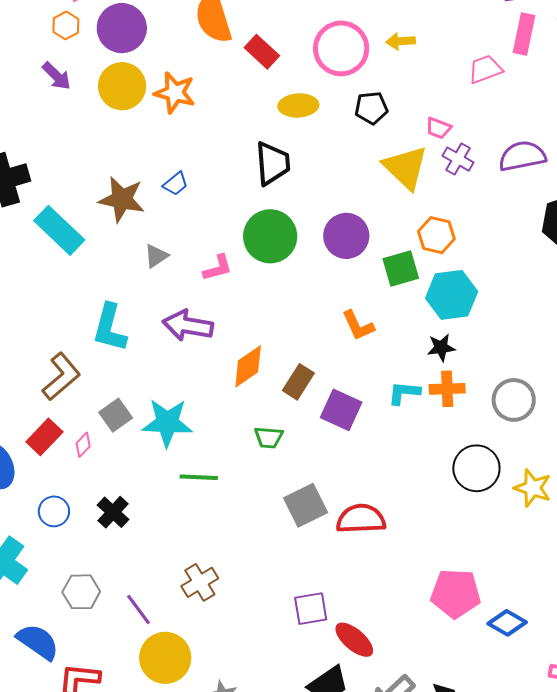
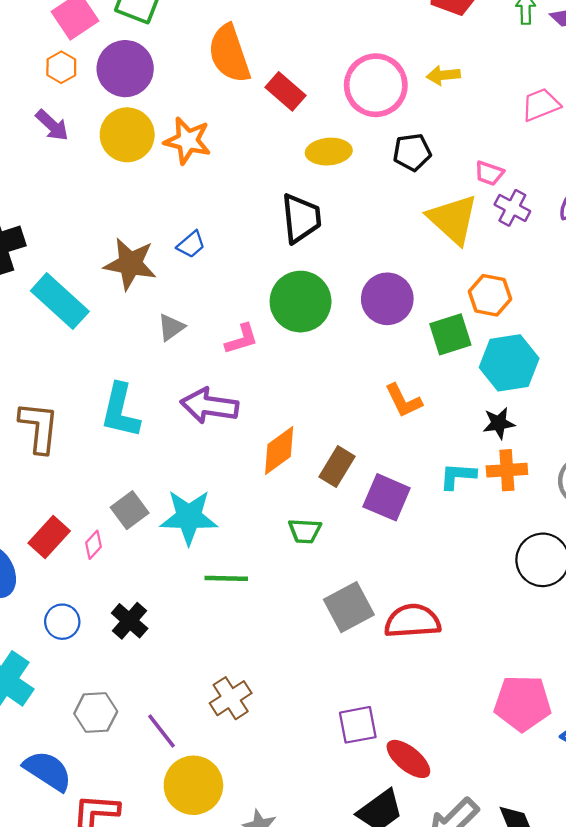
brown L-shape: (61, 377) -> (39, 427), moved, turned -42

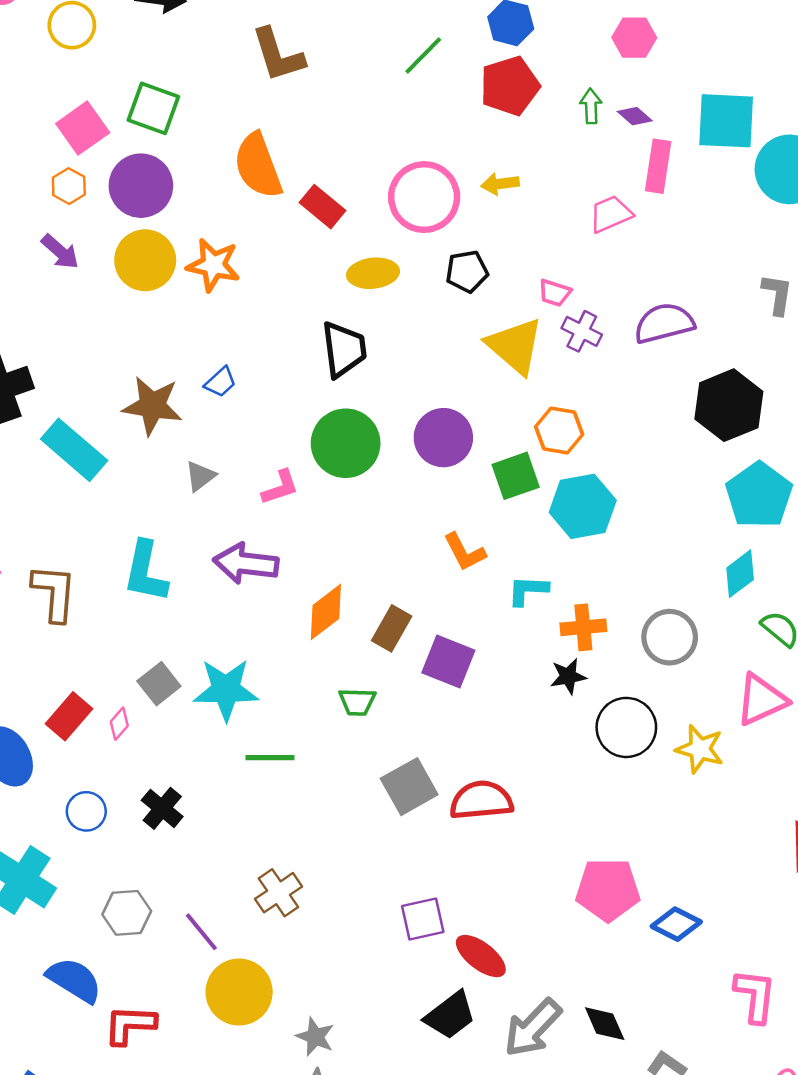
black star: (499, 423) -> (568, 676), moved
cyan L-shape: (458, 476) -> (528, 590), moved

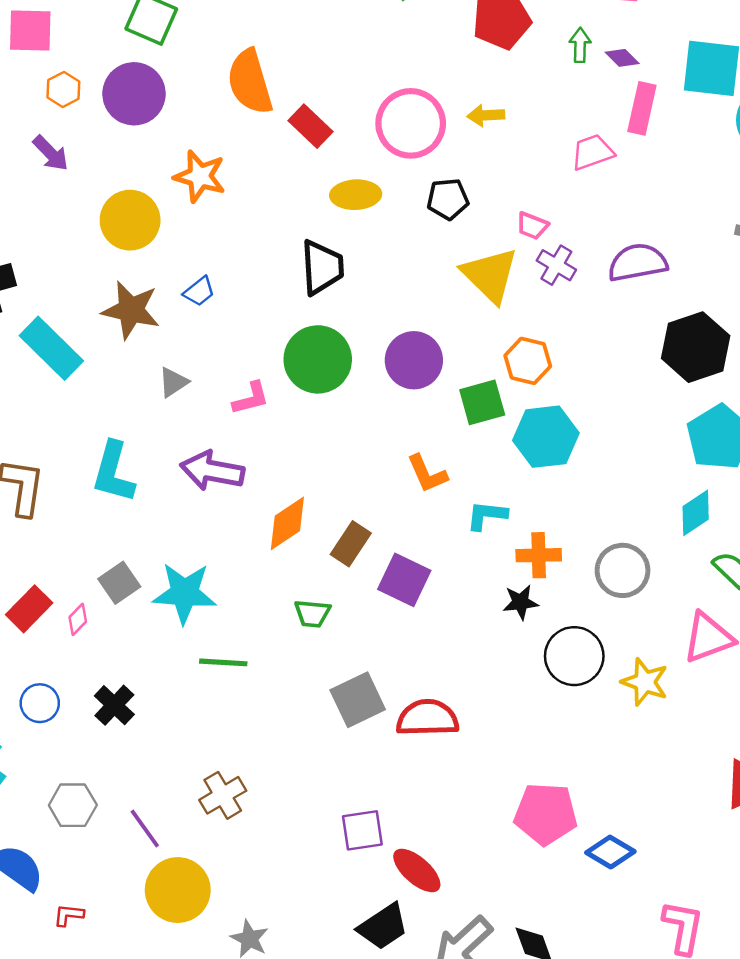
pink square: (83, 128) -> (30, 30), moved, turned 33
yellow circle: (145, 260) -> (130, 220), moved
red L-shape: (130, 1025) -> (69, 915), size x0.6

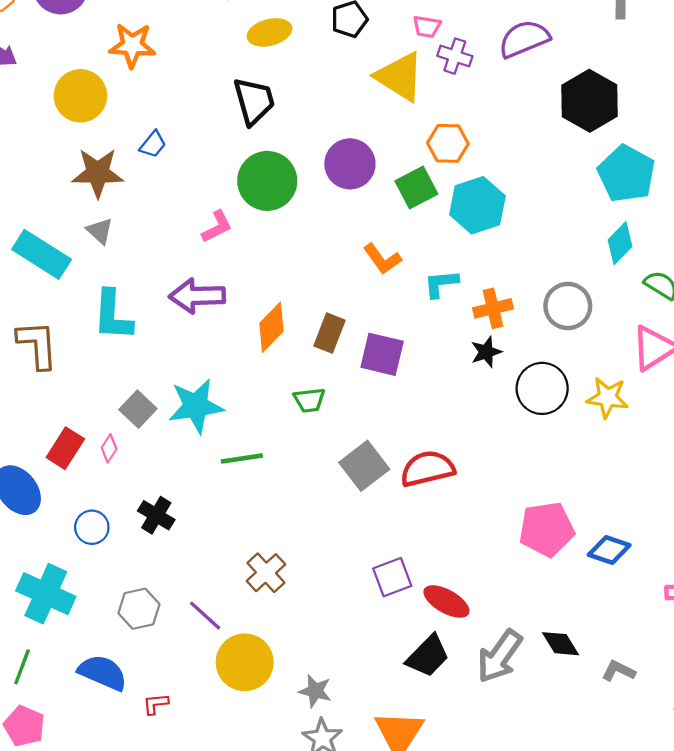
cyan rectangle: (51, 348) -> (42, 254), moved
gray triangle: (173, 382) -> (100, 231), moved, turned -32

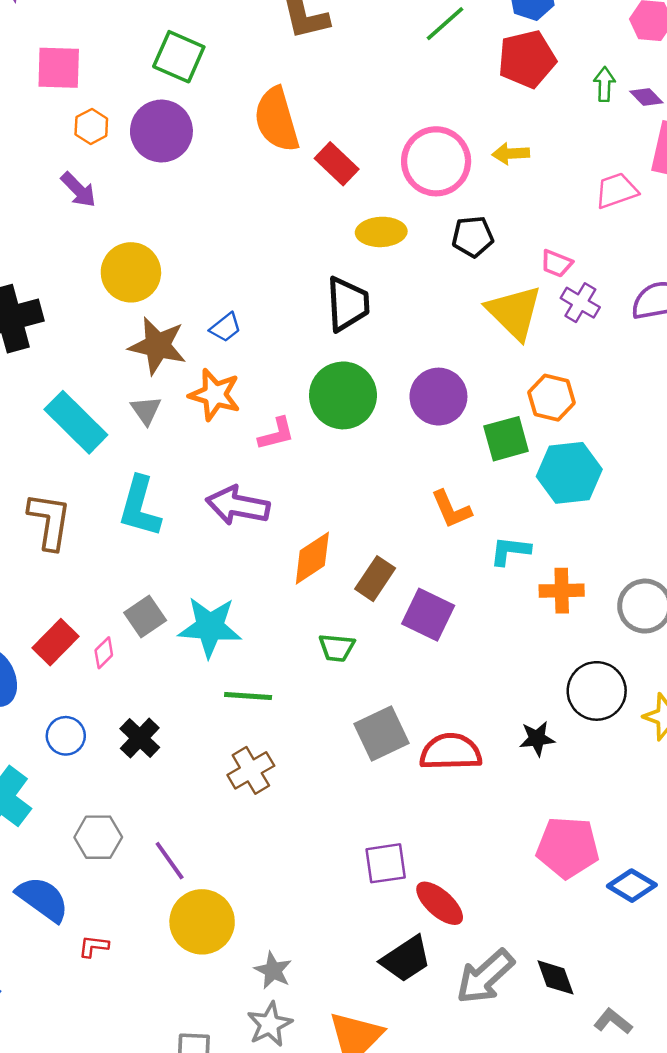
orange star: (132, 45) -> (215, 395), moved
yellow circle: (80, 96) -> (131, 272), moved
black star: (486, 352) -> (537, 739), moved
brown cross: (266, 573) -> (251, 770), moved

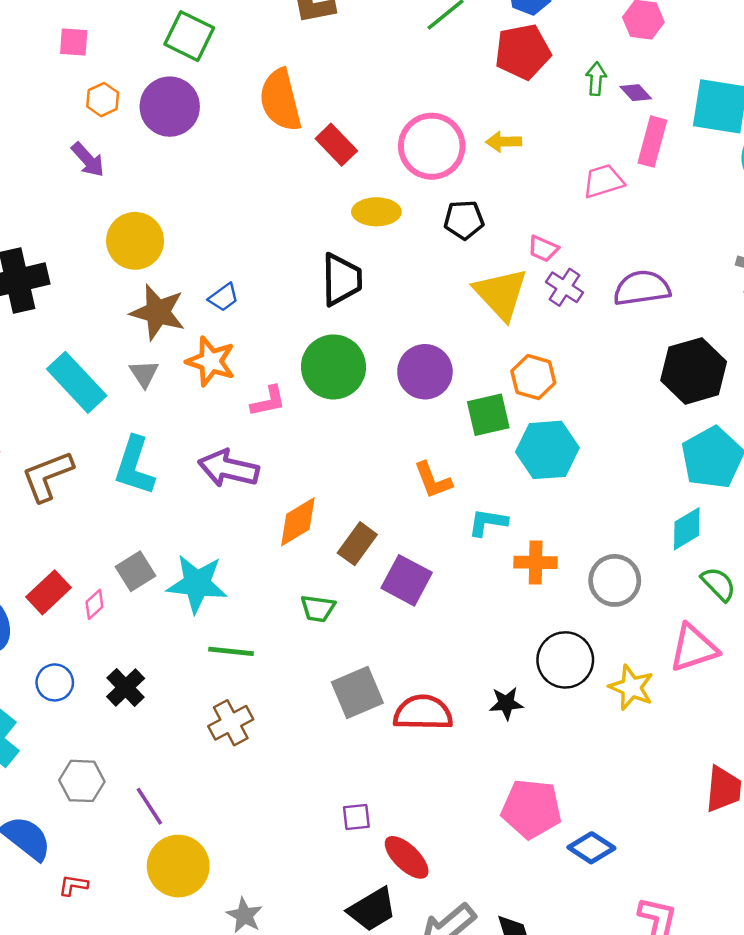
pink square: (59, 68) -> (74, 42), size x0.7
brown L-shape: (49, 521) -> (47, 476), turned -122
purple square: (386, 863) -> (356, 817), size x0.7

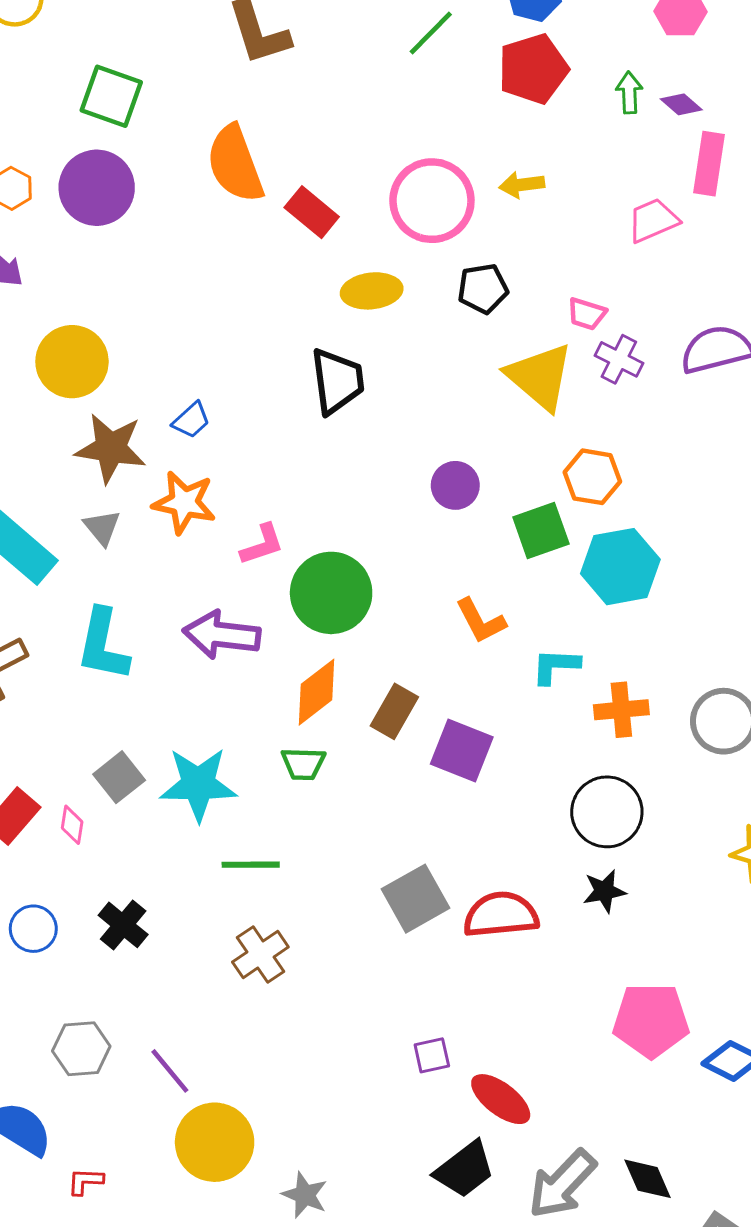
green circle: (333, 367) -> (331, 593), moved
purple circle: (425, 372) -> (455, 485), size x0.7
pink diamond: (94, 604) -> (72, 825), turned -32
green trapezoid: (318, 608) -> (303, 764), moved
black circle: (565, 660) -> (607, 812), moved

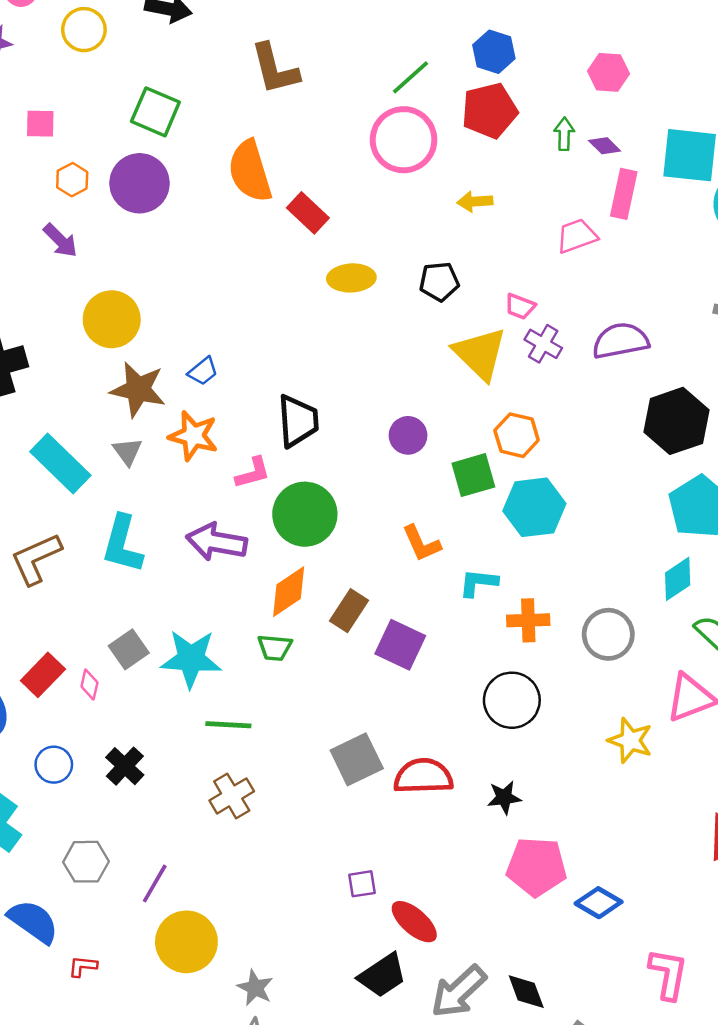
pink circle: (432, 201) -> (404, 140), moved
black trapezoid: (337, 381) -> (298, 421), moved
black star: (604, 891) -> (504, 797), moved
purple line: (170, 1071) -> (155, 883), turned 66

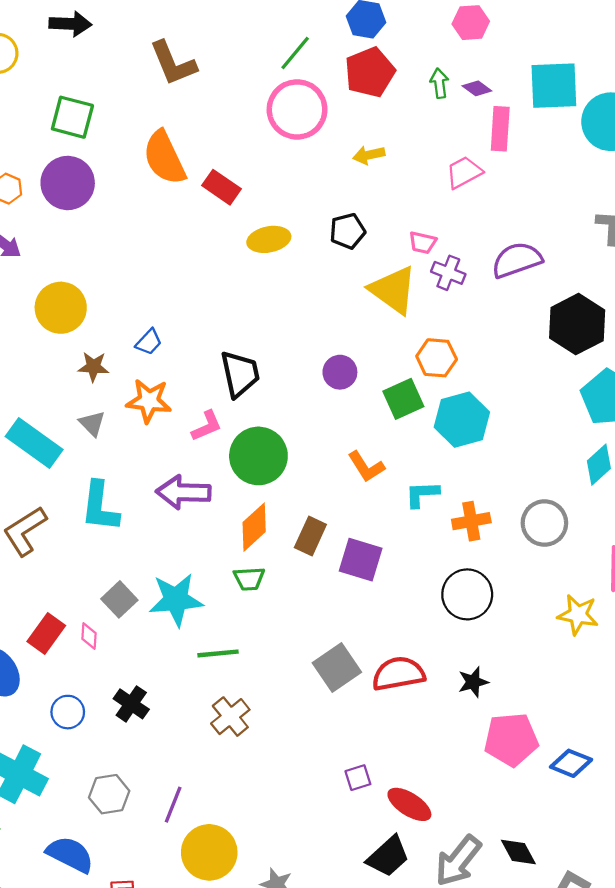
brown star: (138, 389) -> (93, 367), size x0.6

